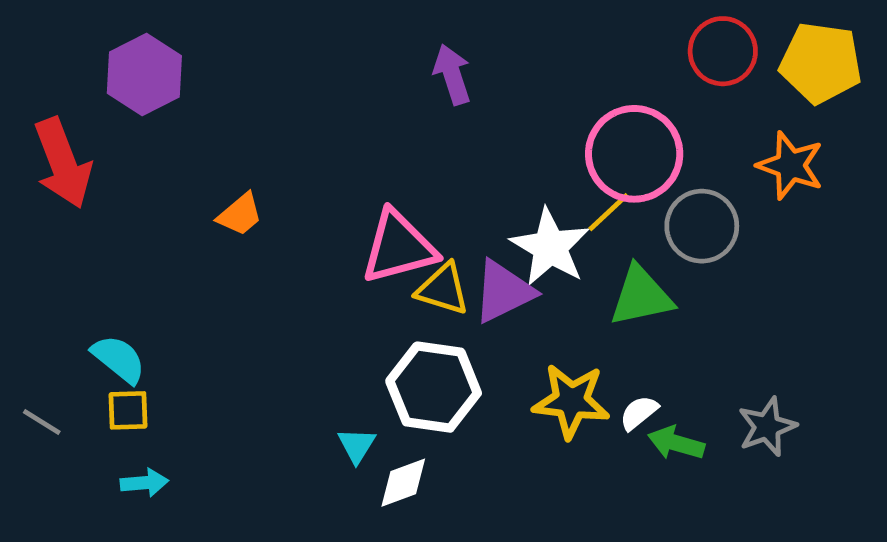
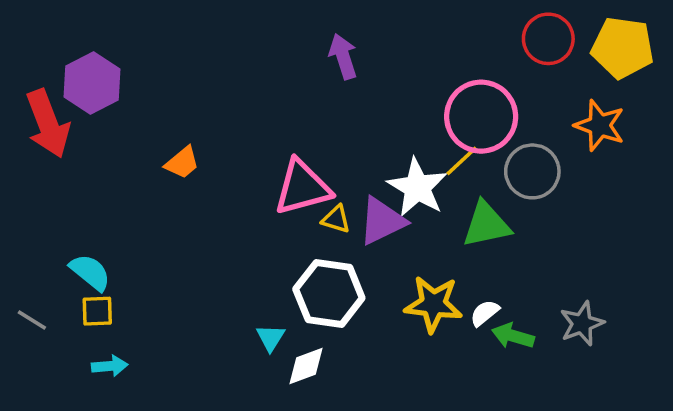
purple hexagon: (144, 74) -> (92, 83), moved
yellow triangle: (443, 289) -> (336, 219), size x0.7

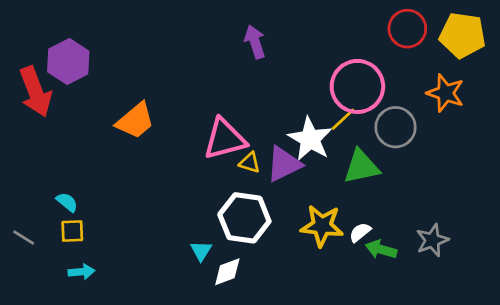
orange trapezoid: (182, 163) -> (135, 121), size x1.5
cyan semicircle: (90, 272) -> (67, 202), size x0.7

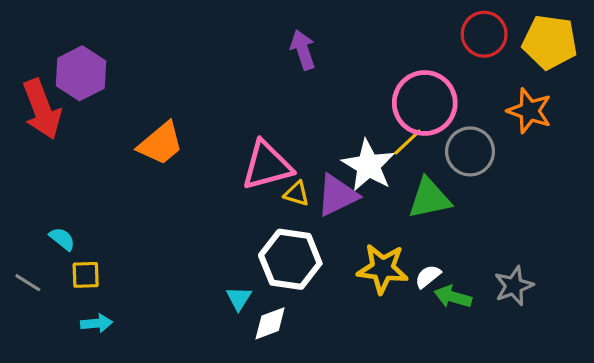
cyan semicircle: (67, 202) -> (62, 239), moved

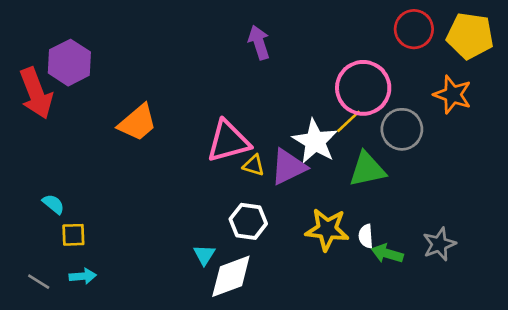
white hexagon: (290, 259) -> (248, 221), size x0.7
white semicircle: (428, 276) -> (366, 236), turned -55
gray line: (28, 283) -> (39, 282), moved
white diamond: (270, 323) -> (231, 276), size x1.5

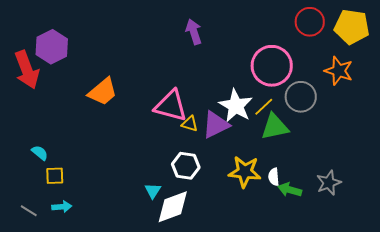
yellow line: (348, 121) -> (264, 107), moved
pink triangle: (228, 141) -> (171, 106), turned 30

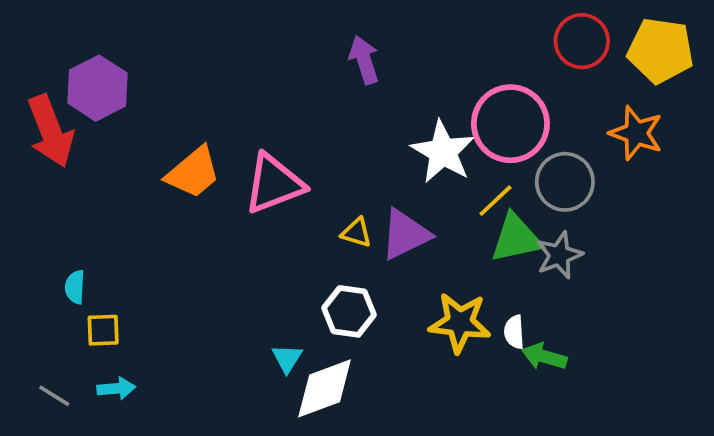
pink triangle: (171, 106) -> (274, 184), moved, turned -36
white star: (236, 106) -> (443, 152), moved
cyan semicircle: (40, 153) -> (75, 287), turned -126
gray star: (329, 183) -> (559, 255), moved

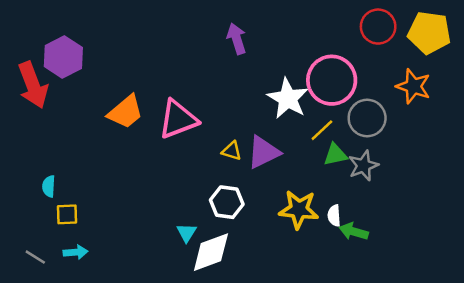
green triangle: (516, 238) -> (335, 155), size x0.7

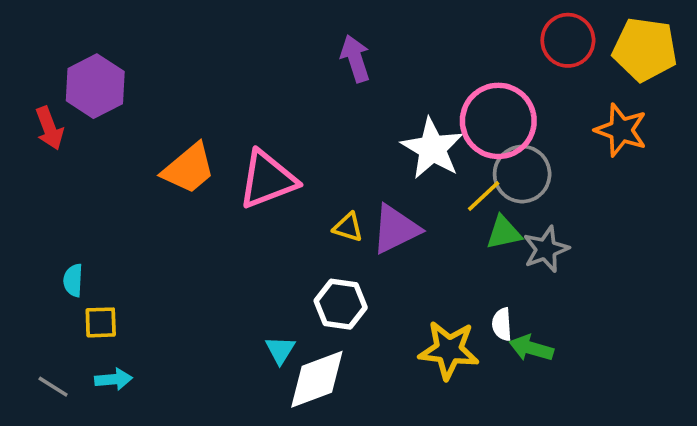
red arrow: (33, 85) -> (49, 128), size x0.6
gray circle: (367, 118) -> (522, 174), moved
yellow star: (299, 210) -> (449, 350), moved

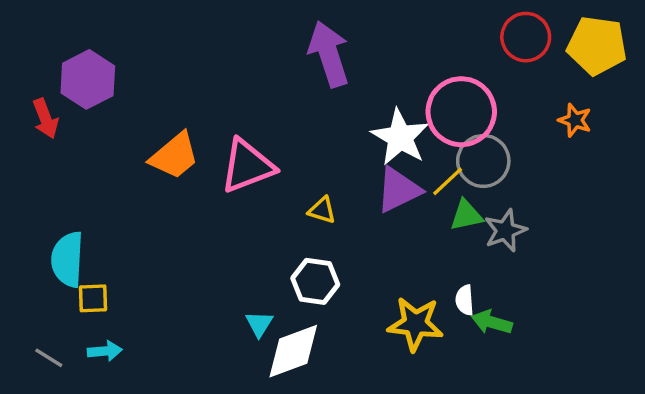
purple arrow: (355, 59) -> (329, 54), size x1.5
orange star: (621, 130) -> (575, 120), size x0.7
purple triangle: (396, 229) -> (398, 190), moved
cyan semicircle: (73, 280) -> (67, 259), size x1.8

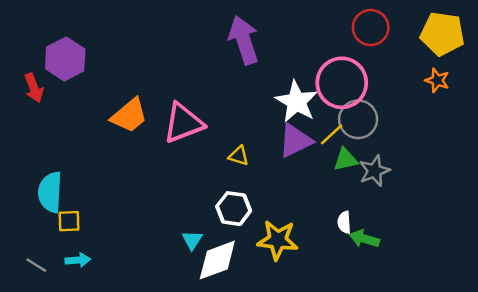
red circle: (526, 37) -> (371, 28), moved
orange star: (575, 120) -> (437, 80), moved
yellow star: (415, 324) -> (278, 240), moved

